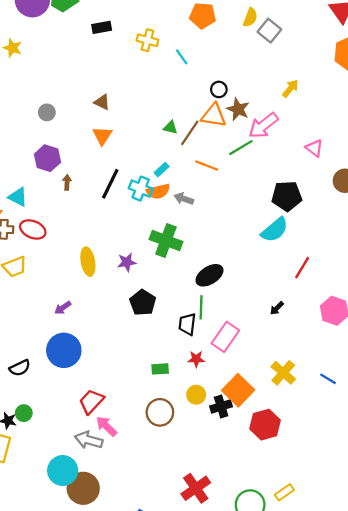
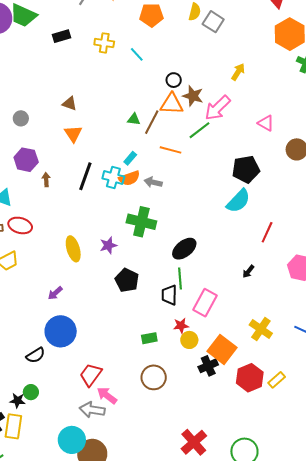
black semicircle: (20, 368) -> (35, 355), moved
yellow circle: (196, 395) -> (189, 340), moved
yellow rectangle: (284, 492) -> (277, 380), moved

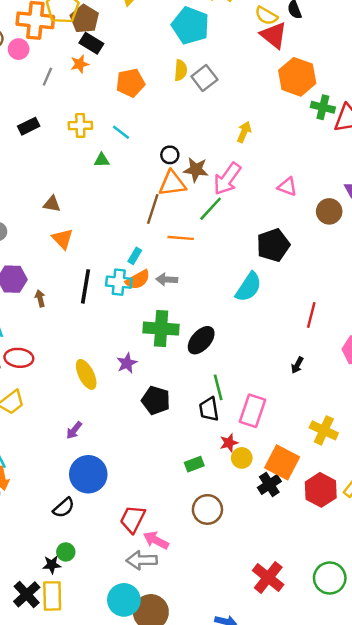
gray square: (213, 22) -> (204, 78), turned 30
green triangle: (134, 119) -> (102, 160), moved
cyan semicircle: (238, 201) -> (248, 287), moved
black ellipse: (184, 249) -> (201, 340), moved

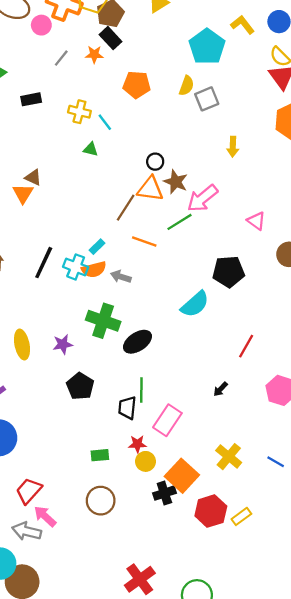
cyan line: (121, 132) -> (105, 122), moved
yellow arrow: (244, 132) -> (233, 147), moved, turned 144
orange triangle: (63, 239) -> (23, 193), moved

